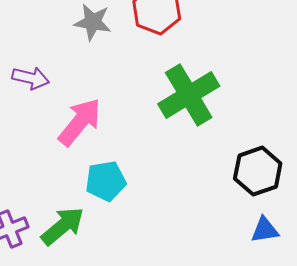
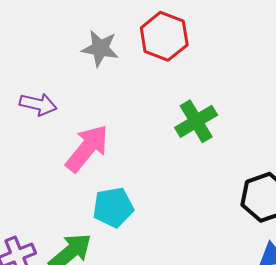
green cross: (189, 95) -> (196, 121), size x0.7

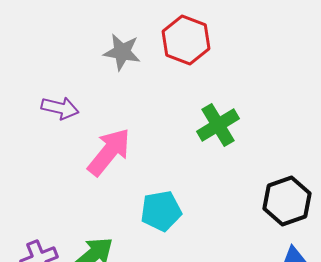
cyan pentagon: (113, 207) -> (161, 211), moved

